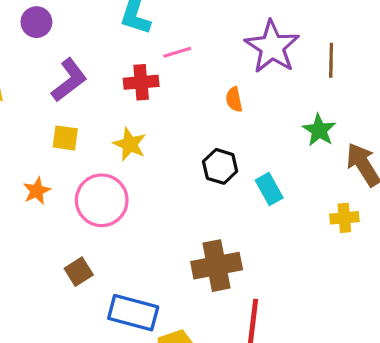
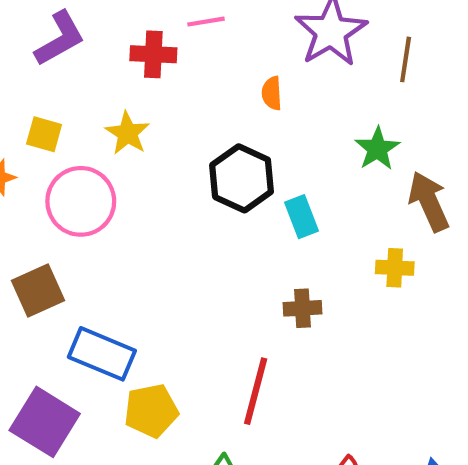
yellow square: (65, 138) -> (44, 134), moved
black hexagon: (220, 166) -> (242, 178), size x1.4
brown cross: (217, 266) -> (302, 308), moved, size x0.6
brown square: (79, 272) -> (38, 290), size x1.4

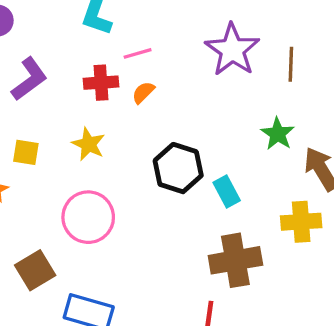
orange semicircle: (272, 93) -> (143, 92), moved, turned 55
pink circle: (81, 201) -> (88, 217), moved
yellow cross: (395, 268) -> (301, 222), size x1.4
brown cross: (302, 308) -> (235, 260), size x1.8

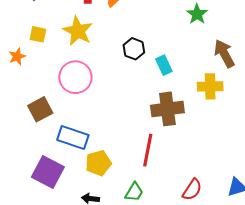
green star: (278, 134) -> (197, 14), moved
yellow star: (88, 144) -> (78, 31), size x1.4
black hexagon: (178, 168) -> (134, 49), size x0.7

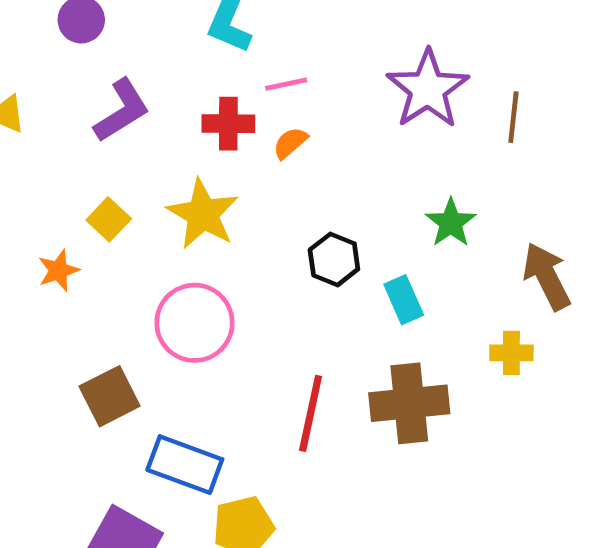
green star: (197, 14) -> (451, 223), moved
yellow square: (38, 34) -> (109, 219), turned 30
yellow cross: (210, 86) -> (511, 353), size x0.7
red line: (148, 150) -> (311, 413), moved

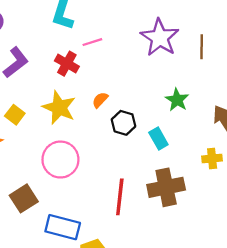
red cross: (228, 124) -> (67, 64), turned 35
orange semicircle: (290, 143) -> (100, 100), moved

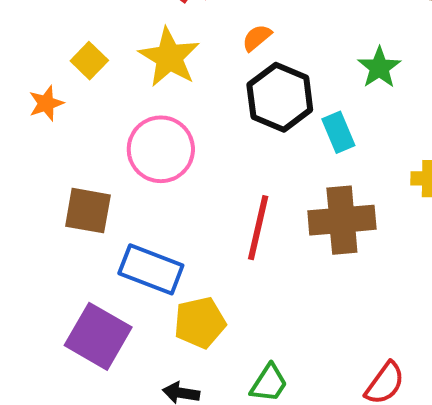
orange semicircle: (100, 100) -> (257, 38), moved
black hexagon: (123, 123) -> (280, 97), size x1.5
brown square: (24, 198) -> (88, 211), turned 36

